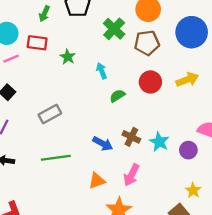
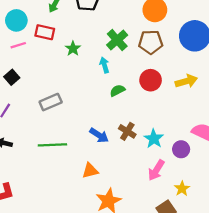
green cross: (114, 29) -> (117, 40), moved
pink arrow: (131, 175) -> (156, 170), moved

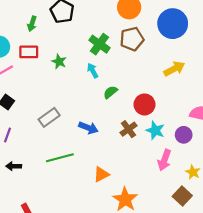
red circle: (151, 80) -> (145, 104), moved
brown cross: (127, 131) -> (128, 129), turned 35
blue arrow: (99, 135) -> (88, 128), moved

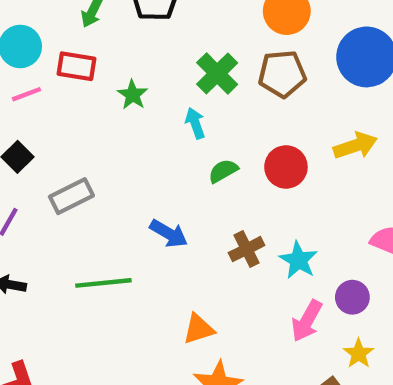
red circle: (145, 104) -> (286, 167), moved
gray rectangle: (49, 117) -> (71, 196), moved
purple circle: (184, 135) -> (352, 297), moved
orange triangle: (101, 174) -> (198, 329), moved

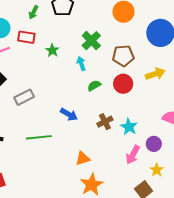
brown pentagon: (282, 74) -> (123, 56), moved

